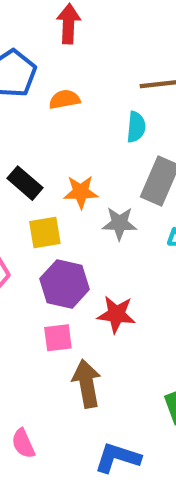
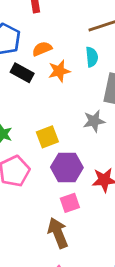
black rectangle: (25, 183) -> (22, 73), moved
orange star: (81, 192) -> (59, 71), moved
brown arrow: (87, 384) -> (58, 233), moved

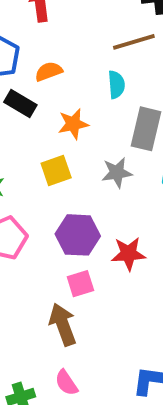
orange star: (59, 71) -> (73, 124), moved
yellow square: (47, 137) -> (56, 171), moved

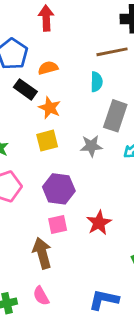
orange star: (73, 124) -> (50, 108), moved, turned 30
red star: (128, 254) -> (99, 223), moved, turned -30

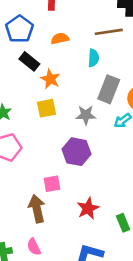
orange semicircle: (48, 68) -> (60, 39), moved
purple hexagon: (59, 189) -> (76, 152), moved
red star: (99, 223) -> (88, 208), moved

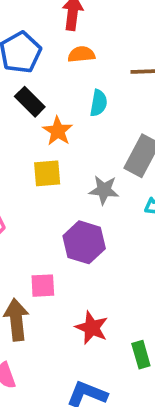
orange semicircle: (60, 39) -> (81, 54), moved
cyan semicircle: (93, 58) -> (99, 103), moved
red star: (88, 208) -> (92, 328), turned -30

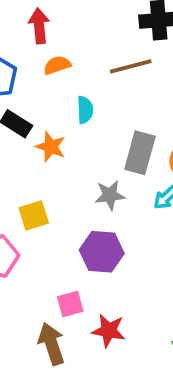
yellow square: (47, 173) -> (34, 215), moved
red star: (92, 328) -> (109, 331), moved

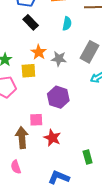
orange star: (51, 147) -> (39, 52), moved
gray star: (110, 195) -> (59, 59), moved

